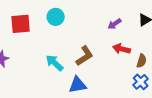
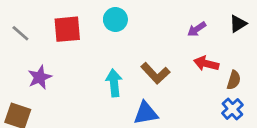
brown L-shape: (85, 56) -> (155, 73), turned 80
cyan arrow: (55, 63) -> (114, 83), turned 42

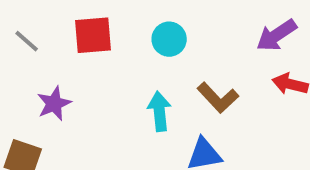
cyan circle: (115, 20) -> (169, 39), moved
purple arrow: (197, 29) -> (276, 35), size x1.5

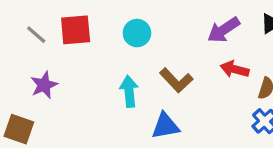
gray line: (27, 41) -> (36, 35), moved

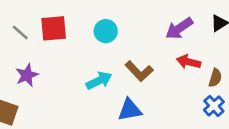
cyan arrow: (129, 91) -> (99, 81), turned 70

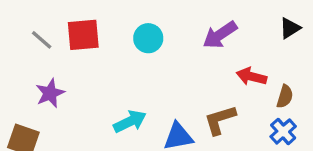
purple arrow: (179, 28) -> (220, 35), moved
brown L-shape: (139, 71) -> (220, 120), moved, turned 116
cyan arrow: (99, 81) -> (130, 121), moved

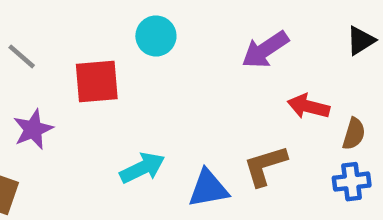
red square: (83, 35) -> (97, 81), moved
cyan circle: (148, 38) -> (156, 36), moved
blue cross: (283, 131) -> (352, 182), turned 35

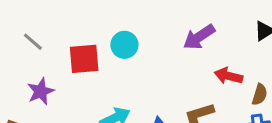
cyan circle: (156, 36) -> (124, 45), moved

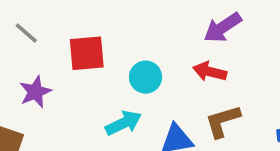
cyan circle: (124, 45) -> (146, 77), moved
red arrow: (229, 76) -> (210, 72), moved

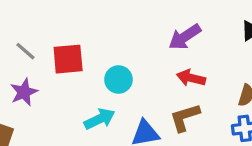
gray line: (26, 33) -> (25, 51), moved
red arrow: (210, 72) -> (191, 78), moved

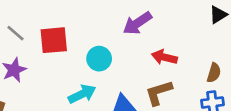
purple arrow: (185, 37) -> (137, 23), moved

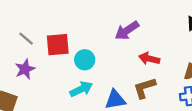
cyan circle: (99, 59) -> (85, 60), moved

